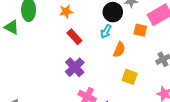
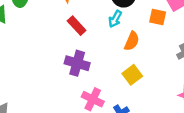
purple cross: (75, 67) -> (77, 63), turned -30
yellow square: (130, 77) -> (132, 75), moved, turned 35

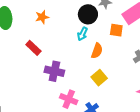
red rectangle: (77, 26) -> (33, 48), moved

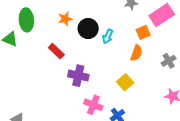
black circle: (88, 14) -> (88, 29), moved
orange square: (116, 30) -> (143, 32), turned -32
orange semicircle: (97, 51) -> (136, 53), moved

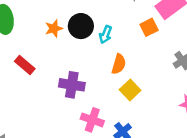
orange star: (65, 19) -> (54, 28), moved
red rectangle: (56, 51) -> (25, 65), moved
orange semicircle: (136, 53) -> (119, 64), moved

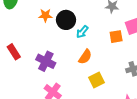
red rectangle: (25, 65) -> (14, 52), moved
yellow square: (130, 90) -> (96, 80), moved

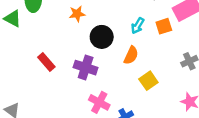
black circle: (66, 20) -> (102, 37), moved
cyan arrow: (82, 32) -> (138, 26), moved

